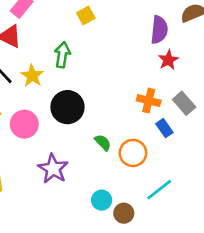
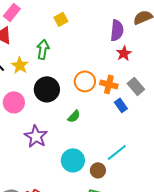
green semicircle: (103, 142) -> (74, 116), turned 88
orange circle: (133, 153) -> (85, 81), moved
cyan circle: (102, 200) -> (73, 160), size x1.5
brown circle: (124, 213) -> (98, 170), moved

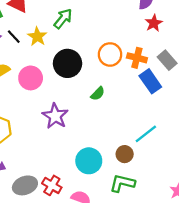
green arrow: (43, 49) -> (63, 19), turned 30
blue rectangle: (121, 105) -> (150, 81), size x1.5
cyan circle: (73, 160) -> (89, 161), moved

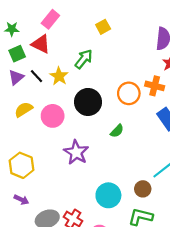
orange cross: (137, 58) -> (155, 86), moved

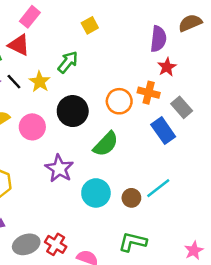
green semicircle: (117, 131) -> (106, 144), size x1.6
brown circle: (143, 189) -> (131, 198), moved
cyan circle: (108, 195) -> (96, 193), moved

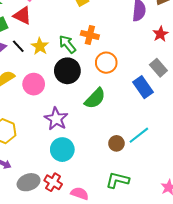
green arrow: (68, 62) -> (67, 44), moved, turned -78
red star: (167, 67) -> (160, 34), moved
orange cross: (149, 93) -> (90, 35), moved
cyan circle: (96, 193) -> (62, 150), moved

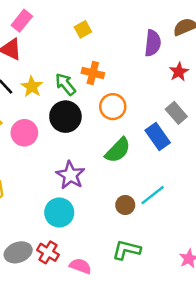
green semicircle: (95, 98) -> (118, 150), moved
purple star: (56, 119) -> (70, 175), moved

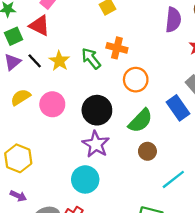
black circle: (65, 117) -> (97, 110), moved
cyan line: (153, 195) -> (173, 179), moved
brown circle: (125, 205) -> (147, 151), moved

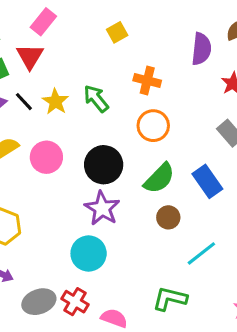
red triangle: (39, 26) -> (30, 56), turned 35
orange cross: (117, 48) -> (147, 80), moved
blue rectangle: (178, 108) -> (207, 181), moved

